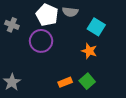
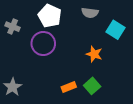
gray semicircle: (70, 12) -> (90, 13), moved
cyan square: (96, 27) -> (115, 30), moved

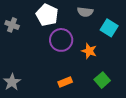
purple circle: (43, 44) -> (61, 40), moved
green square: (92, 86) -> (102, 80), moved

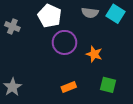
cyan square: (109, 28) -> (115, 14), moved
green square: (102, 80) -> (108, 85), turned -35

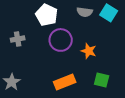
gray cross: (12, 27) -> (18, 39), moved, turned -32
orange rectangle: (69, 87) -> (65, 82), size x1.5

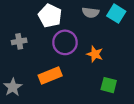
orange rectangle: (65, 82) -> (50, 75), moved

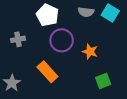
orange rectangle: (50, 75) -> (47, 72), turned 70
green square: (109, 85) -> (103, 81), turned -35

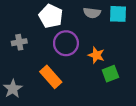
cyan square: (110, 13) -> (118, 14), turned -30
green square: (103, 81) -> (110, 74), moved

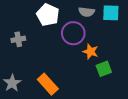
purple circle: (66, 43) -> (73, 33), moved
orange rectangle: (51, 77) -> (48, 84), moved

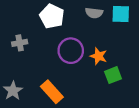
purple circle: (73, 33) -> (71, 51), moved

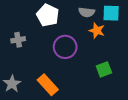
orange star: (99, 56) -> (97, 31), moved

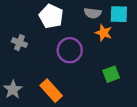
gray cross: (18, 40) -> (19, 43), turned 32

